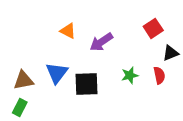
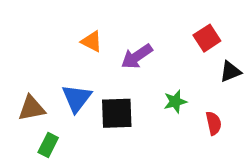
red semicircle: (159, 75) -> (214, 123), moved
green rectangle: (20, 107) -> (48, 145), moved

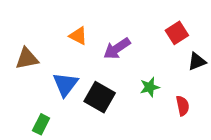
brown triangle: (32, 108) -> (27, 59), moved
black square: (117, 113) -> (100, 97), turned 32

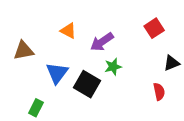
black triangle: (197, 61) -> (171, 63), moved
green star: (150, 87) -> (113, 67), moved

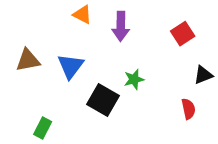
orange triangle: (68, 31) -> (82, 15), moved
purple arrow: (102, 42) -> (121, 26), moved, turned -55
blue triangle: (57, 73) -> (71, 66), moved

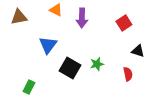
brown triangle: (28, 60) -> (19, 17), moved
black triangle: (203, 75) -> (138, 51), turned 40
green star: (134, 79) -> (97, 64), moved

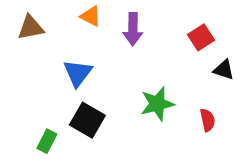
black triangle: (138, 51) -> (224, 70), moved
green star: (97, 64) -> (157, 104), size x1.5
black square: (70, 68) -> (87, 120), moved

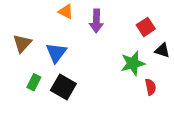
brown triangle: (31, 28) -> (22, 43), moved, turned -36
green star: (157, 104) -> (133, 63), moved
green rectangle: (47, 141) -> (34, 82), moved

